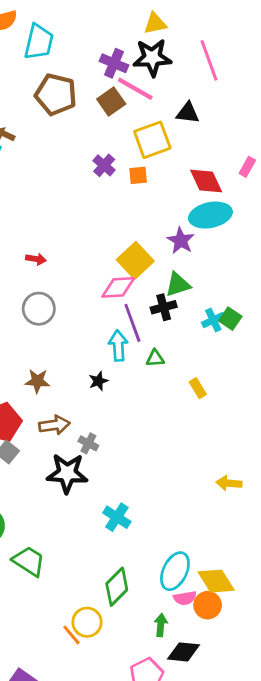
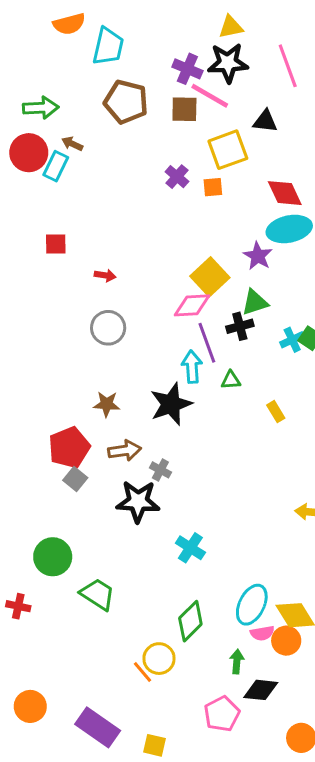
brown square: (111, 102) -> (184, 109), turned 36
black star: (98, 381) -> (171, 404), size x2.0

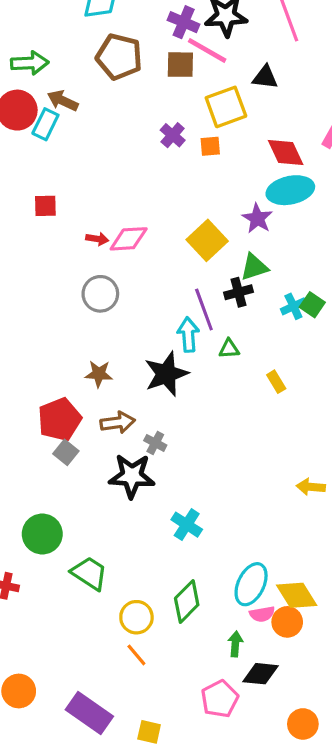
brown arrow: (72, 144) -> (63, 101), size x1.4
pink diamond: (192, 305) -> (129, 239), moved
yellow circle: (159, 659) -> (136, 617), moved

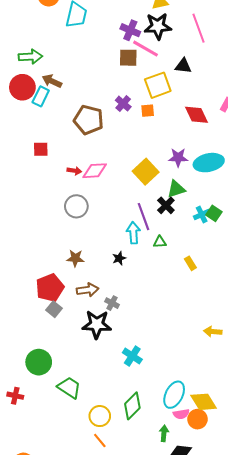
brown pentagon: (119, 57) -> (89, 120), moved
cyan ellipse: (290, 190) -> (209, 163), moved
purple star: (257, 218) -> (178, 157), turned -30
black cross: (239, 292) -> (166, 205), turned -30
black star: (166, 374) -> (119, 258), size x0.5

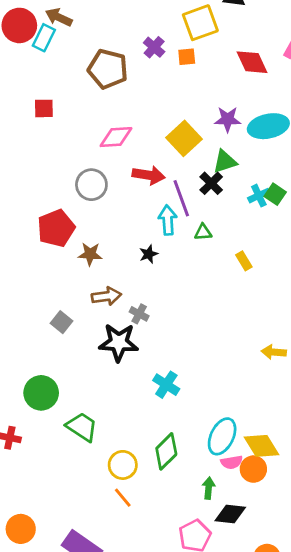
red arrow: (74, 171) -> (149, 175), moved, size x1.6
red pentagon: (50, 288) -> (56, 228), moved

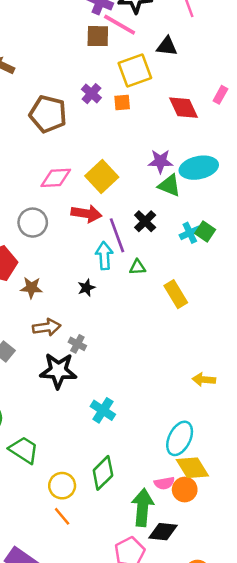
yellow square: (184, 138) -> (102, 177), moved
green triangle: (225, 162) -> (169, 185), moved, turned 40
yellow rectangle: (244, 261) -> (176, 294), size x1.5
cyan ellipse: (222, 436) -> (180, 438), moved
green arrow: (208, 488) -> (143, 507), size x1.8

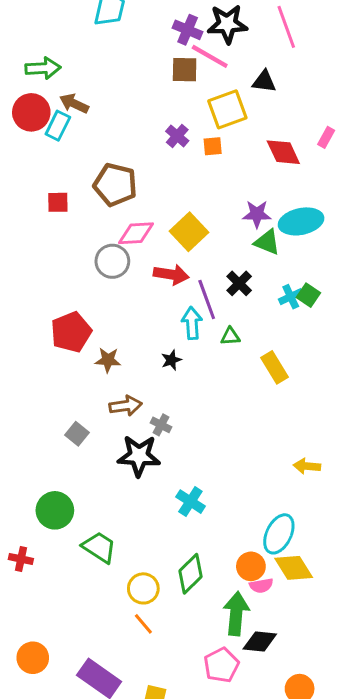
brown pentagon: (48, 114) -> (115, 185), moved
gray circle: (33, 223) -> (112, 261), moved
orange circle: (185, 489) -> (251, 566), moved

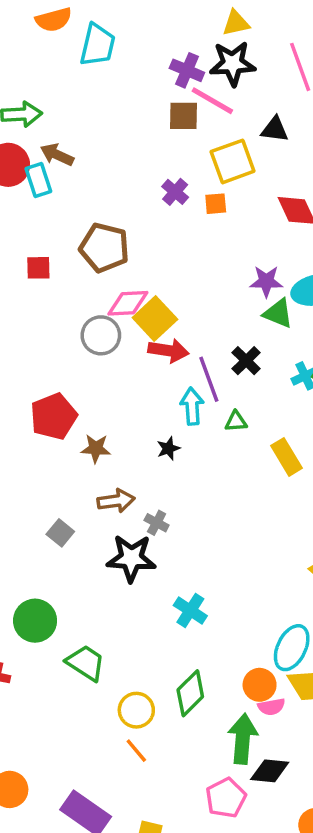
cyan rectangle: (58, 126) -> (38, 180), turned -44
yellow square: (189, 232) -> (155, 318), moved

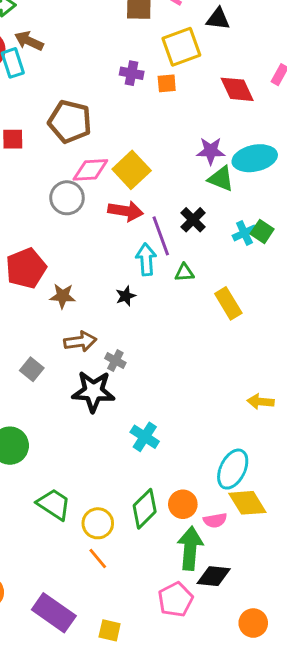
purple cross: (175, 192) -> (132, 73), turned -30
yellow square: (155, 318) -> (132, 170), moved
green trapezoid: (86, 663) -> (54, 504), moved
orange circle: (260, 685) -> (183, 504), moved

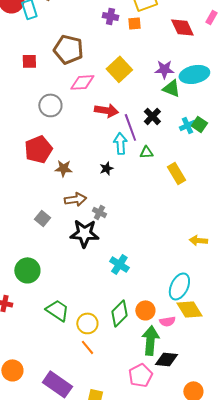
yellow square: (132, 170) -> (119, 69), moved
gray circle: (67, 198) -> (50, 105), moved

